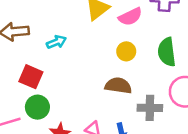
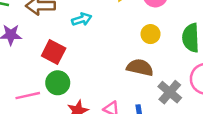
gray cross: (150, 108) -> (170, 92), turned 35

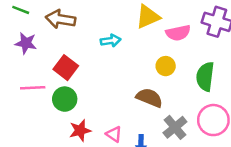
cyan arrow: (82, 19) -> (111, 41), moved
pink line: (28, 96) -> (33, 88), moved

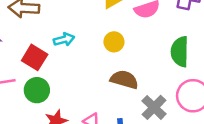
cyan arrow: (111, 41) -> (64, 40), moved
yellow circle: (166, 66) -> (114, 42), moved

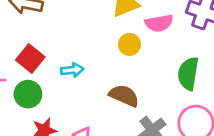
cyan arrow: (64, 40) -> (72, 70), moved
yellow circle: (114, 42) -> (129, 44), moved

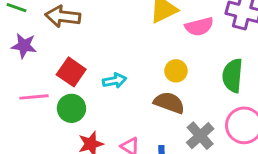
yellow circle: (129, 44) -> (176, 71), moved

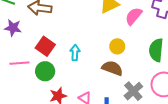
pink semicircle: (199, 26) -> (134, 16), turned 144
cyan arrow: (115, 81) -> (75, 53), turned -77

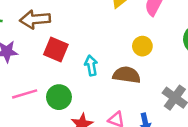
red square: (45, 46) -> (56, 50), moved
brown semicircle: (112, 68) -> (127, 75), moved

